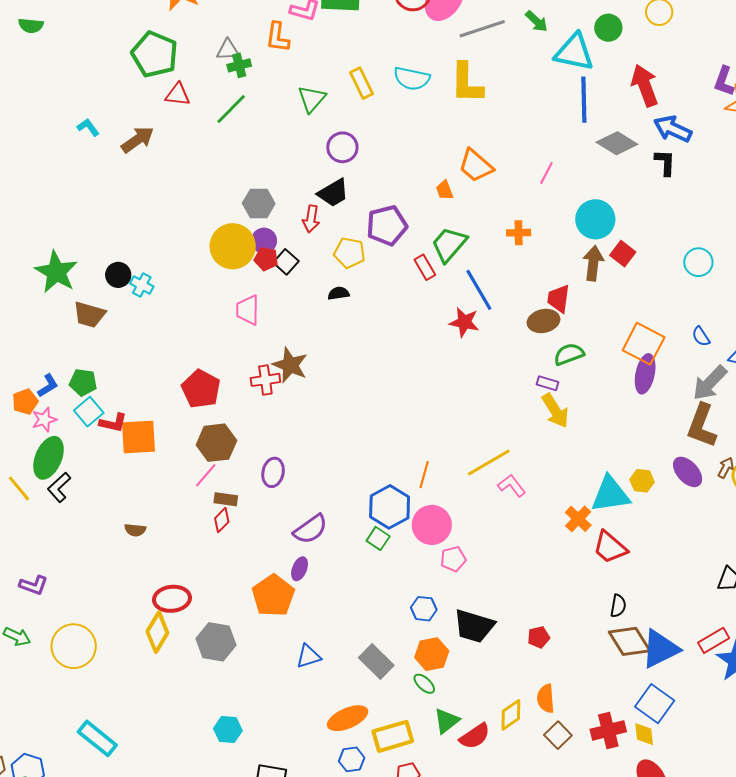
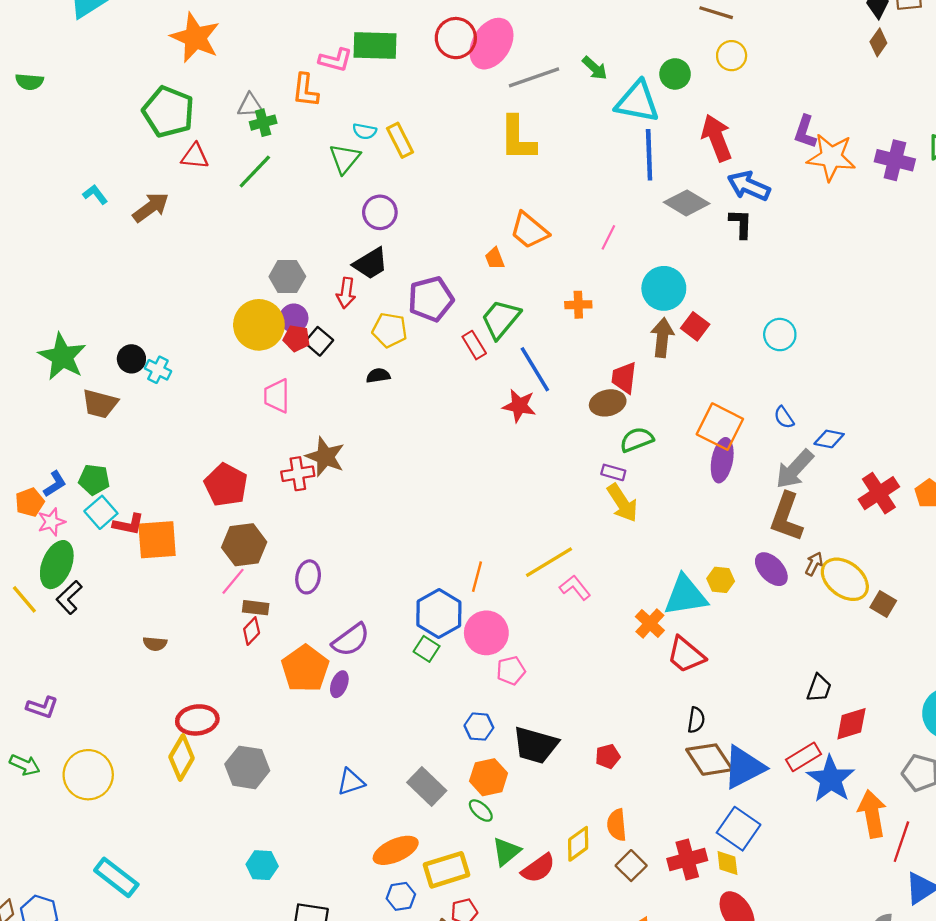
cyan semicircle: (412, 78) -> (365, 131), moved, size x0.6
orange pentagon: (273, 596) -> (305, 669), moved

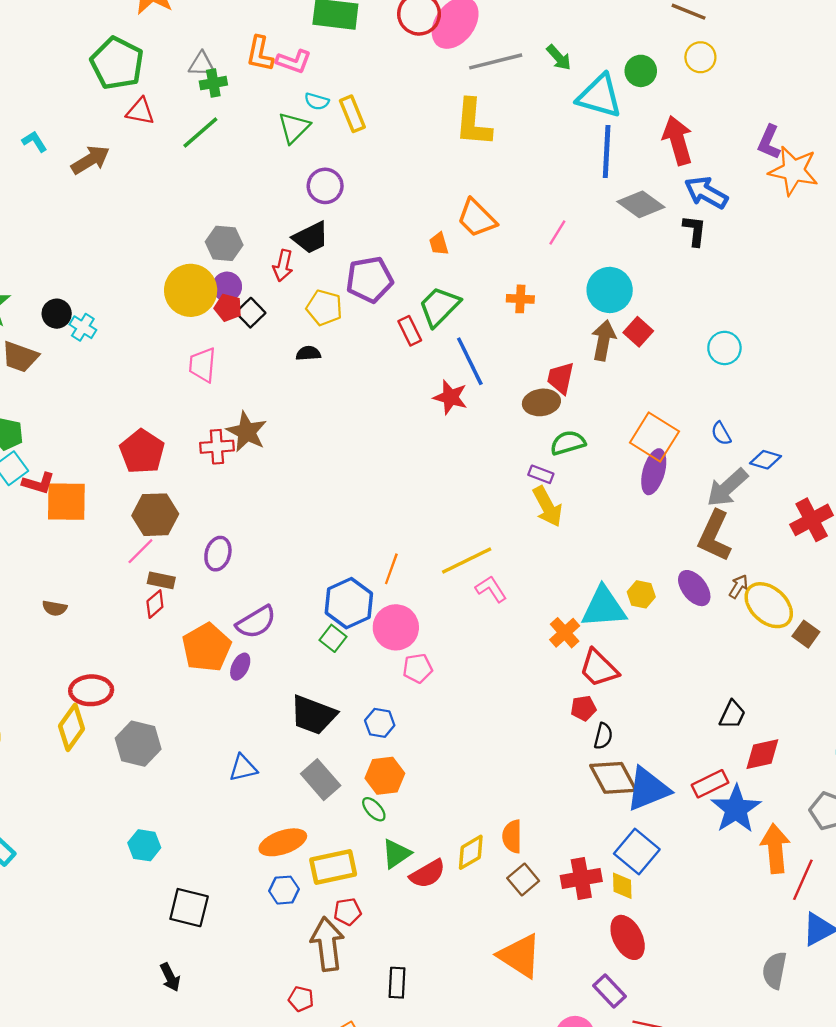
pink L-shape: (335, 60) -> (294, 61), moved
black trapezoid: (535, 745) -> (313, 715), moved
red pentagon: (608, 756) -> (583, 708), moved

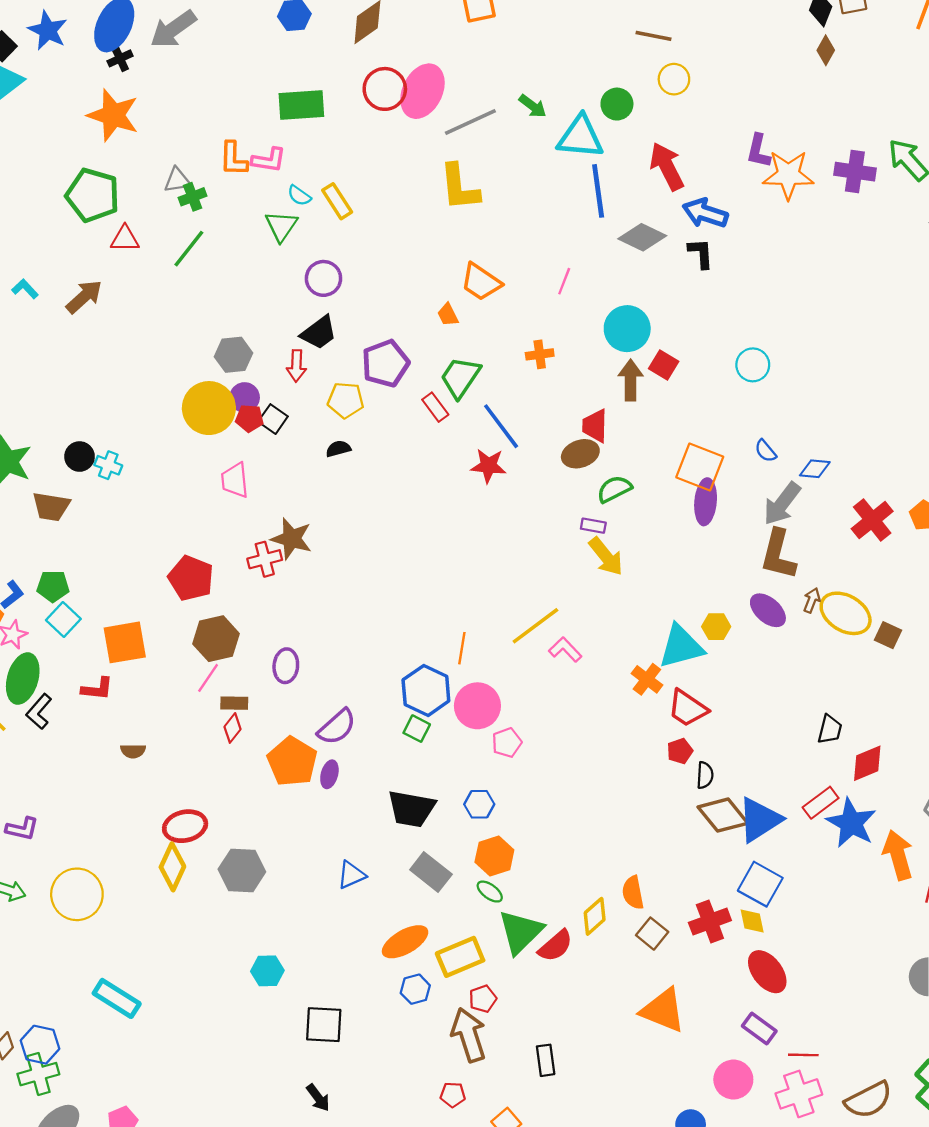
cyan semicircle: (317, 101) -> (299, 196), turned 30
red L-shape: (38, 483) -> (97, 689), moved
green triangle: (396, 854) -> (521, 932), size x1.5

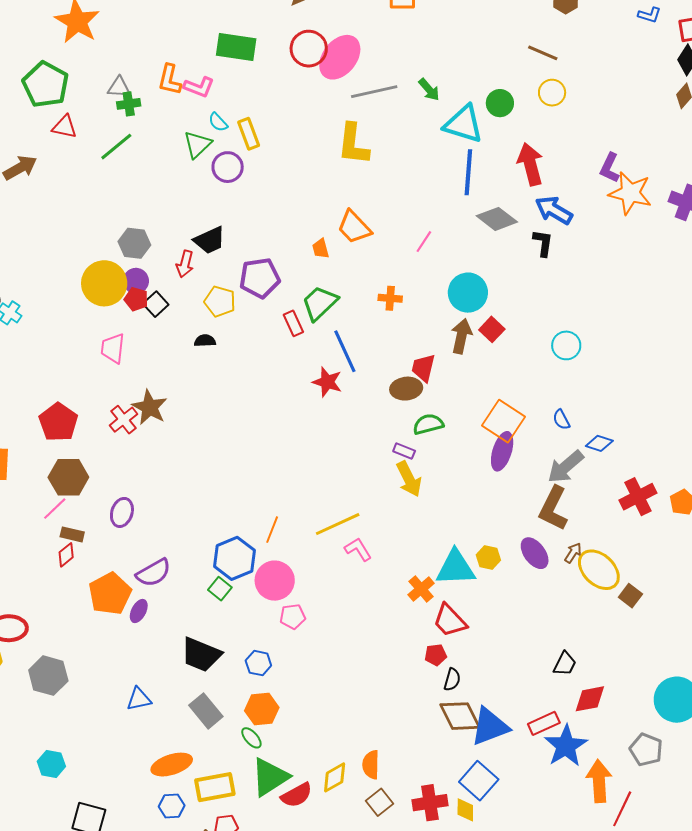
purple circle: (323, 278) -> (228, 167), moved
red cross: (265, 559) -> (123, 420), turned -36

